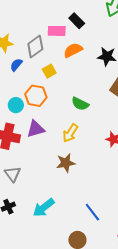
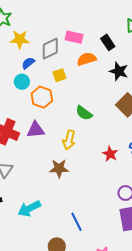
black rectangle: (77, 21) -> (108, 42), moved
cyan circle: (16, 105) -> (22, 82), moved
yellow arrow: (70, 133) -> (69, 140), turned -30

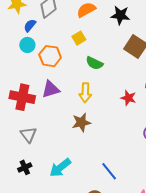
yellow square: (59, 75) -> (79, 38), moved

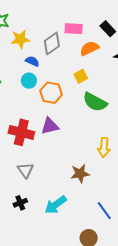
blue semicircle: (30, 25) -> (32, 61), turned 72
green semicircle: (94, 63) -> (95, 102), size x1.4
yellow arrow: (85, 93) -> (104, 147), moved
brown star: (81, 122) -> (80, 174), moved

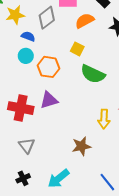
yellow square: (81, 76) -> (77, 49), turned -32

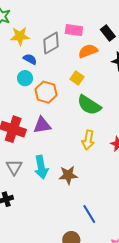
yellow arrow: (104, 119) -> (88, 140), moved
cyan arrow: (58, 179) -> (41, 167), moved, turned -70

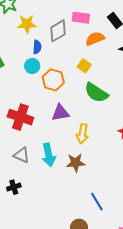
blue semicircle: (30, 59) -> (37, 47), turned 64
purple triangle: (42, 125) -> (60, 113), moved
yellow arrow: (88, 140) -> (83, 134), moved
gray triangle: (14, 167) -> (22, 155), turned -36

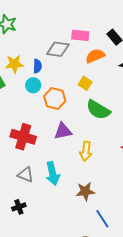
yellow star: (27, 24) -> (14, 64), moved
gray diamond: (58, 31) -> (58, 49), turned 40
brown star: (76, 163) -> (85, 191), moved

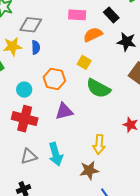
gray diamond: (58, 49) -> (31, 25), moved
cyan circle: (33, 85) -> (24, 90), moved
yellow arrow: (86, 151) -> (99, 144), moved
gray triangle: (26, 175) -> (29, 156), turned -36

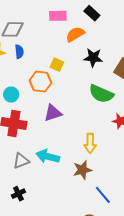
black star: (127, 42) -> (93, 58), moved
yellow square: (84, 62) -> (57, 65), moved
green semicircle: (98, 88) -> (101, 94), moved
cyan arrow: (56, 154) -> (48, 156), turned 125

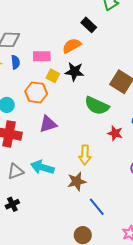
pink rectangle: (58, 16) -> (42, 56), moved
black star: (93, 58) -> (74, 72), moved

